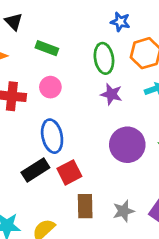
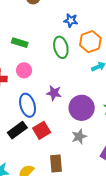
purple star: (111, 94) -> (54, 93), moved
brown rectangle: (85, 206) -> (56, 163), moved
gray star: (123, 211) -> (79, 137), moved

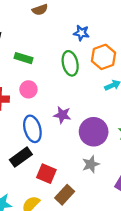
red square: (42, 130) -> (46, 174), moved, turned -36
brown rectangle: (56, 163) -> (65, 195), turned 48

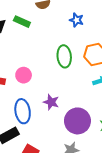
blue star: (81, 33) -> (77, 20), moved
green rectangle: (24, 58) -> (22, 22), moved

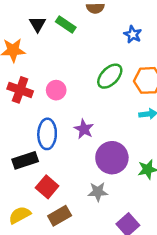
green ellipse: (64, 56) -> (110, 76), turned 40

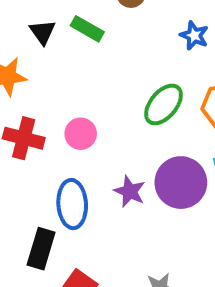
purple circle: (112, 158) -> (181, 183), moved
black rectangle: (25, 160) -> (41, 249), turned -50

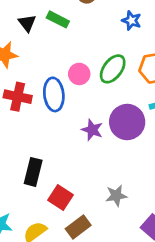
pink circle: (81, 134) -> (79, 74), moved
blue ellipse: (72, 204) -> (54, 94), moved

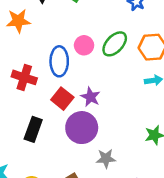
red cross: (18, 97) -> (24, 77), moved
purple circle: (127, 122) -> (82, 128), moved
red square: (61, 197) -> (62, 99), moved

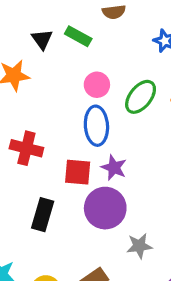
pink circle: (84, 45) -> (97, 85), moved
blue ellipse: (59, 61) -> (96, 126), moved
red square: (62, 99) -> (78, 172), turned -30

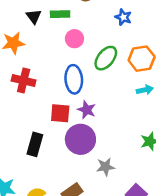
green rectangle: (78, 36) -> (60, 14), turned -30
pink circle: (97, 85) -> (74, 39), moved
red cross: (26, 148) -> (24, 80), moved

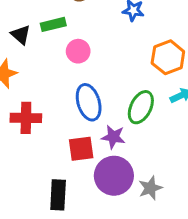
green ellipse: (106, 58) -> (141, 107), moved
gray star: (105, 167) -> (150, 188), moved

